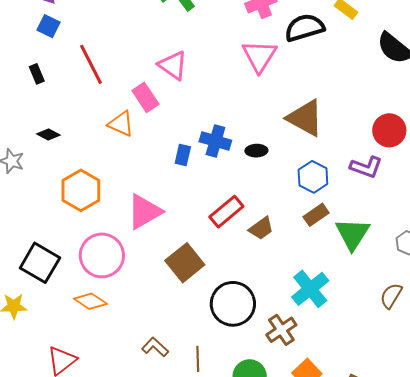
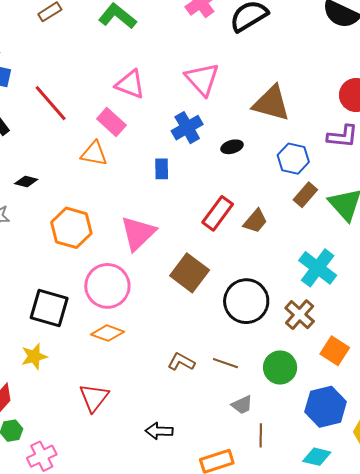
pink triangle: (259, 56) -> (202, 79), moved
blue cross: (215, 141) -> (187, 128), moved, turned -32
brown line: (198, 359) -> (225, 363), turned -55

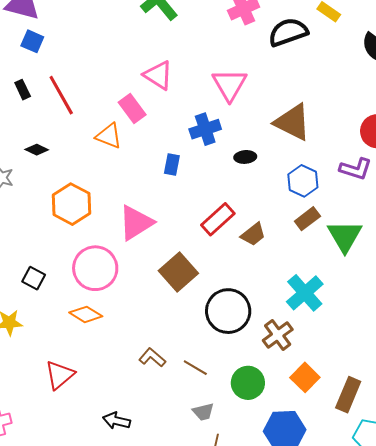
red line: (51, 103) -> (61, 95), moved
black square: (49, 308) -> (34, 278), size x0.6

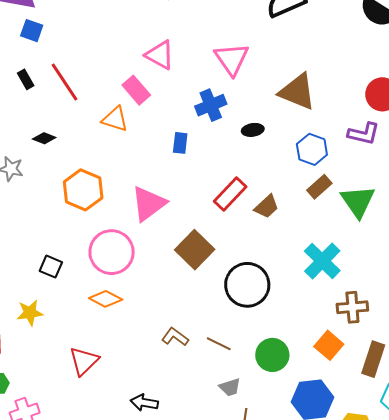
brown cross: (278, 335) -> (352, 307), moved, turned 36

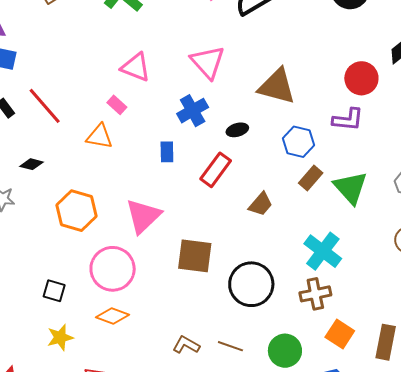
pink rectangle: (136, 90) -> (117, 105), size x0.7
red rectangle: (230, 194) -> (216, 170), moved
brown square: (195, 250) -> (195, 256), turned -30
brown cross: (352, 307) -> (315, 294), moved
yellow star: (30, 313) -> (60, 337), moved

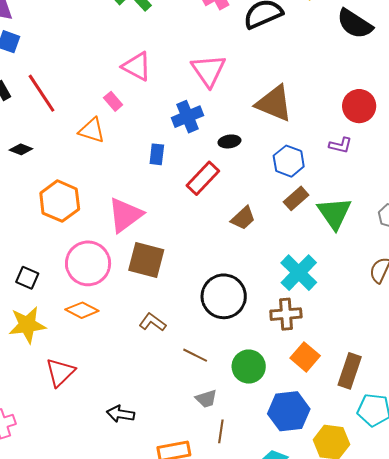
purple L-shape: (348, 120) -> (340, 145), size x0.7
brown square: (195, 256) -> (146, 260), moved
yellow star: (60, 337) -> (27, 325), size x1.4
brown L-shape: (186, 345) -> (153, 322), moved

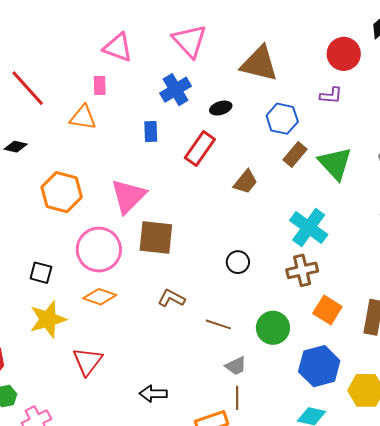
pink rectangle: (113, 101) -> (100, 86), turned 48
black circle: (224, 296) -> (238, 262), size x0.5
brown line: (221, 431) -> (237, 398), moved

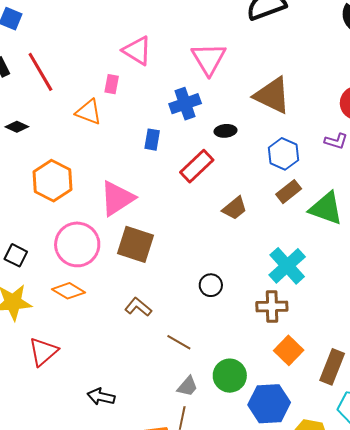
green triangle: (335, 163) -> (326, 208), turned -39
green circle: (273, 328) -> (230, 376), moved
gray trapezoid: (236, 366) -> (187, 386), turned -35

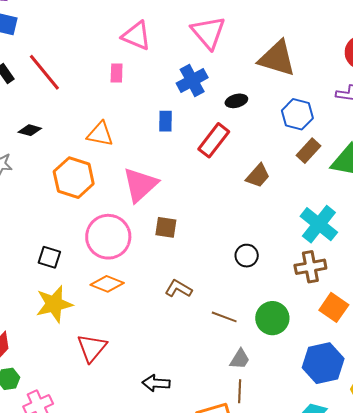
orange triangle: (89, 112) -> (100, 134), moved
brown square: (136, 244) -> (166, 227), size x0.6
green circle: (230, 376) -> (272, 318), moved

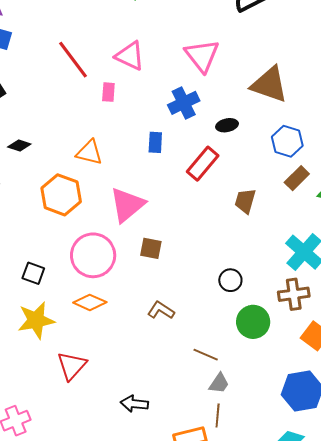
red line: (44, 72) -> (73, 60), moved
brown trapezoid: (258, 176) -> (245, 201), turned 152
brown line: (224, 317) -> (206, 355), moved
green circle: (272, 318) -> (253, 322), moved

